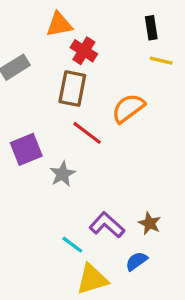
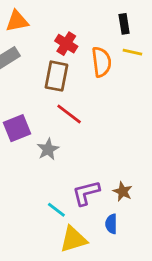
orange triangle: (59, 24) -> (17, 21), moved
orange semicircle: (128, 108) -> (101, 62), moved, turned 120
purple L-shape: (107, 225) -> (86, 193), turned -56
blue semicircle: (136, 261) -> (111, 224), turned -54

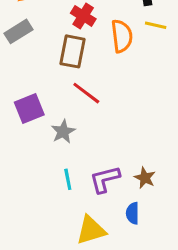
cyan line: (56, 210) -> (68, 179), moved, turned 42

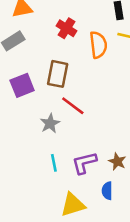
brown rectangle: (72, 51) -> (58, 74), moved
red line: (86, 93) -> (73, 106), moved
purple square: (29, 108) -> (22, 85), moved

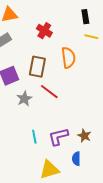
orange semicircle: (98, 45) -> (68, 58), moved
gray star: (50, 123) -> (24, 99), moved

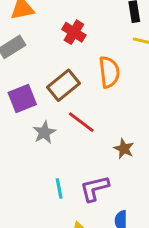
brown rectangle: (37, 67) -> (64, 85), turned 40
brown star: (84, 136) -> (124, 149), moved

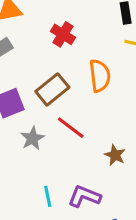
purple L-shape: (94, 188) -> (84, 196), turned 36

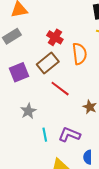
red cross: (63, 34) -> (55, 37), moved
gray star: (32, 138) -> (28, 111), moved

